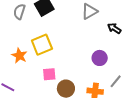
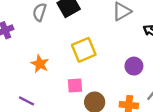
yellow square: (42, 45) -> (84, 50), moved

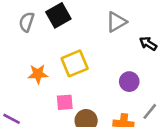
orange star: (40, 64) -> (38, 74), moved, turned -30

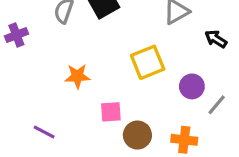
yellow square: (75, 63) -> (148, 62), moved
gray line: (150, 111) -> (217, 105), moved

